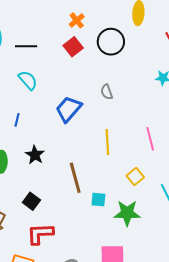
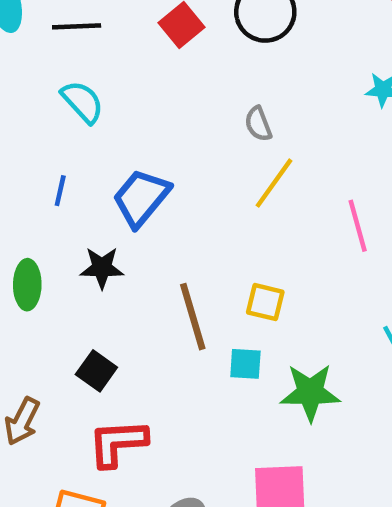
blue trapezoid: (68, 109) -> (141, 198), moved
yellow line: (107, 142) -> (274, 183), moved, turned 40
black star: (35, 155) -> (102, 268), turned -30
yellow square: (135, 177) -> (265, 302), moved, turned -36

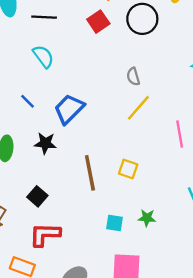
blue line: (60, 191) -> (28, 101), turned -63
cyan square: (245, 364) -> (114, 223), moved
green star: (310, 392) -> (147, 218), size x0.6

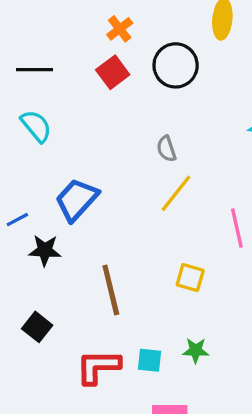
blue line: (28, 101) -> (17, 220), moved, turned -70
yellow square: (128, 169) -> (190, 278), moved
red L-shape: (45, 235) -> (98, 367), moved

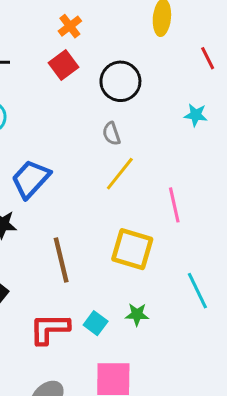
black circle: (176, 65) -> (120, 81), moved
yellow square: (190, 278) -> (132, 249), size x1.6
cyan square: (149, 360) -> (96, 323), turned 30

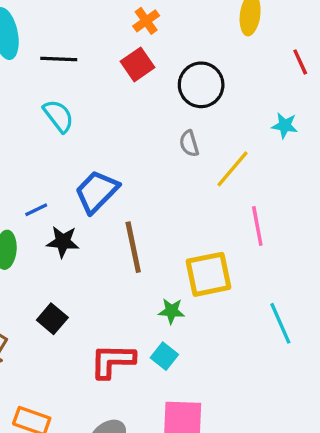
yellow line: (120, 174) -> (233, 169), moved
yellow square: (132, 249) -> (208, 274), turned -30
brown line: (61, 260) -> (133, 247), moved
green star: (137, 315) -> (171, 311), moved

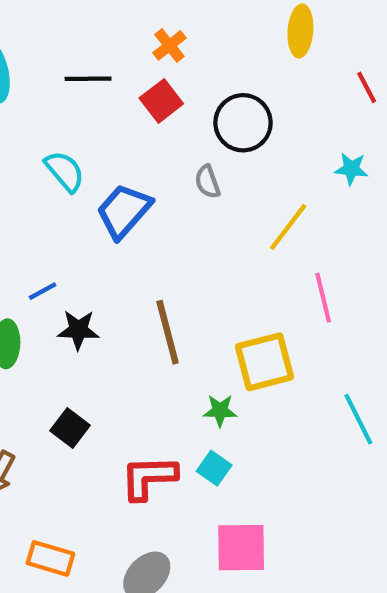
black line: (59, 59) -> (88, 79), moved
gray semicircle: (189, 143) -> (207, 182), moved
blue trapezoid: (97, 192) -> (124, 211), moved

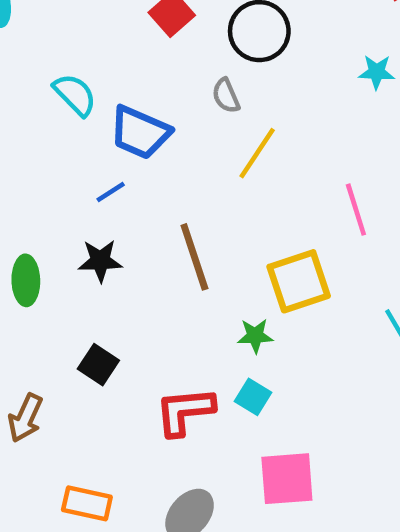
blue trapezoid: (124, 211) -> (140, 132), turned -104
yellow line: (288, 227) -> (257, 153), moved
blue line: (43, 291) -> (111, 192), moved

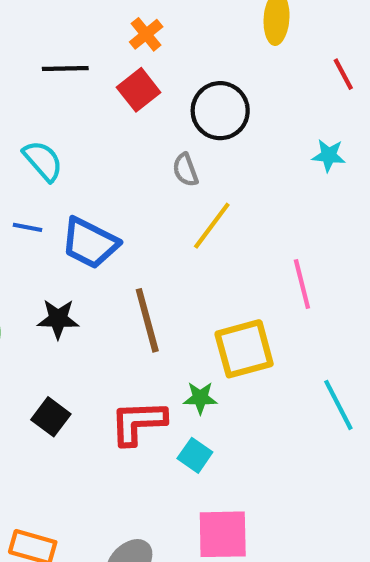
blue trapezoid: (140, 132) -> (90, 243), moved
blue line: (111, 192) -> (28, 227), moved, turned 40
red L-shape: (185, 411) -> (138, 423), moved

